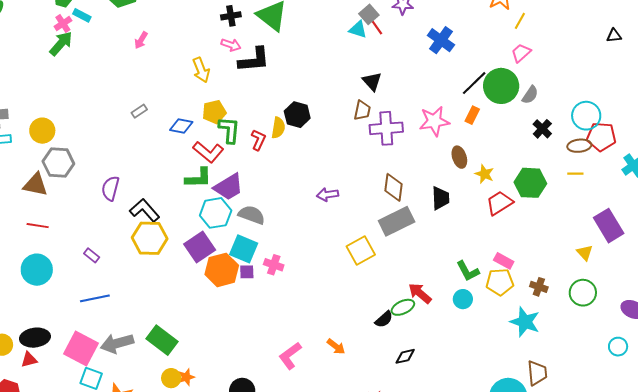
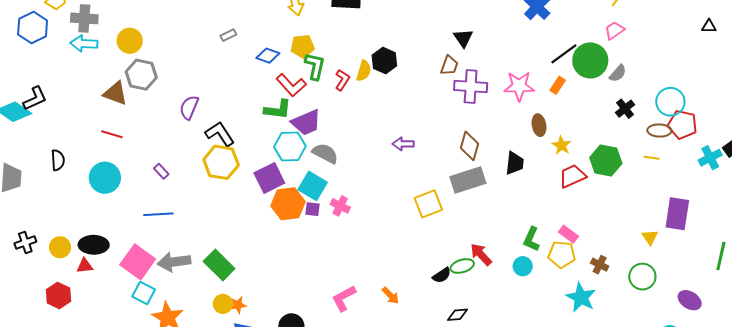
purple rectangle: (609, 226) -> (677, 214), turned 32
green L-shape: (468, 271) -> (531, 239), turned 45

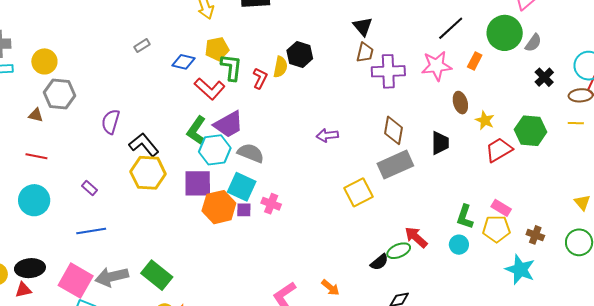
black triangle: (463, 38) -> (363, 26), moved
black line: (564, 54) -> (451, 28), moved
brown triangle: (115, 93) -> (36, 115), size x0.6
green L-shape: (278, 110) -> (196, 130), moved, turned 124
purple square: (269, 178) -> (198, 183), turned 32

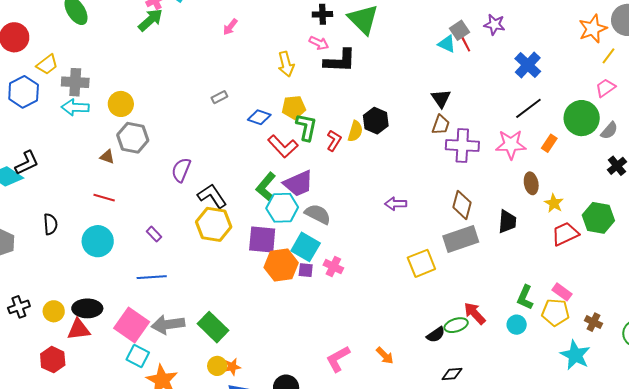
red triangle: (23, 290) -> (79, 330), size x1.4

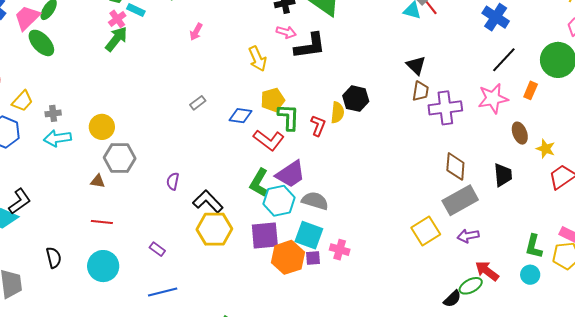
gray cross: (75, 82) -> (53, 113), size x0.6
purple semicircle: (181, 170) -> (173, 181), size x0.7
purple arrow: (396, 204) -> (468, 236), moved

